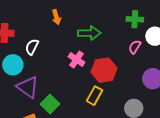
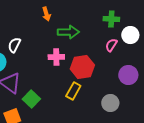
orange arrow: (56, 17) -> (46, 14), moved
pink cross: (76, 60) -> (56, 57), turned -35

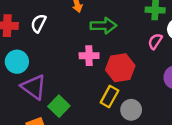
white semicircle: (14, 45) -> (39, 23), moved
gray circle: (110, 103) -> (131, 110), moved

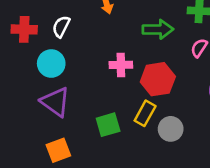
green arrow: (103, 26) -> (158, 29), moved
cyan circle: (17, 62) -> (51, 64), moved
green square: (59, 106) -> (108, 125), moved, turned 30

